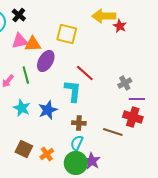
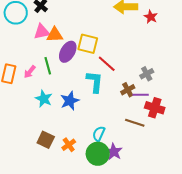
red star: (120, 26) -> (151, 17), moved
yellow square: (67, 34) -> (88, 44), moved
purple line: (137, 99) -> (141, 95), moved
brown cross: (79, 123) -> (128, 90), moved, turned -32

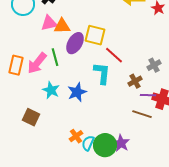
pink arrow: (30, 72) -> (37, 63), size x1.6
purple line: (141, 95) -> (148, 95), moved
cyan semicircle: (99, 134) -> (88, 143), moved
brown square: (46, 140) -> (31, 117), moved

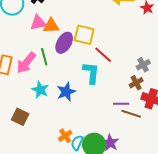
brown cross: (135, 81) -> (136, 83), moved
purple line: (148, 95) -> (121, 104), moved

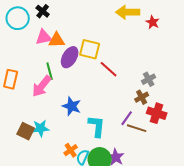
pink arrow: (26, 63) -> (42, 86), moved
cyan L-shape: (91, 73) -> (97, 126), moved
cyan star: (40, 90) -> (41, 128), moved, turned -30
blue star: (66, 92) -> (72, 106), turned -30
purple line: (121, 104) -> (127, 118), turned -56

